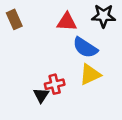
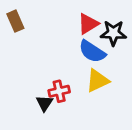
black star: (103, 16) -> (113, 33), moved
red triangle: (67, 22) -> (88, 24), moved, turned -35

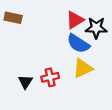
brown rectangle: (15, 21) -> (13, 18), turned -54
black triangle: (45, 103) -> (25, 82), moved

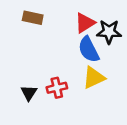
brown rectangle: (13, 18) -> (33, 18), moved
blue semicircle: (78, 44) -> (89, 50), turned 30

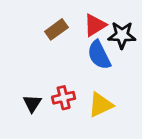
brown rectangle: (33, 18) -> (56, 29), moved, turned -48
yellow triangle: (94, 78) -> (101, 105), moved

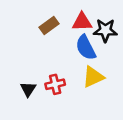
red triangle: (95, 25) -> (82, 22), turned 30
yellow triangle: (101, 105) -> (93, 77), moved

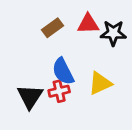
blue semicircle: (86, 48) -> (63, 71), moved
black triangle: (28, 89) -> (30, 97), size x1.5

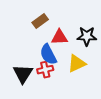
red triangle: (88, 24) -> (59, 37), moved
black star: (113, 33) -> (87, 36), moved

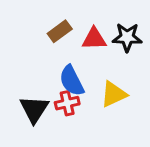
black star: (87, 36) -> (127, 37), moved
red triangle: (59, 37) -> (94, 39), moved

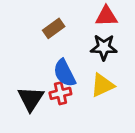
black star: (127, 37) -> (104, 47), moved
red triangle: (94, 39) -> (106, 16), moved

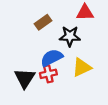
black star: (104, 47) -> (70, 36), moved
blue semicircle: (64, 73) -> (52, 58), turned 90

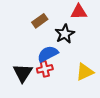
black star: (70, 36) -> (65, 34), turned -30
yellow triangle: (82, 67) -> (85, 72), moved

